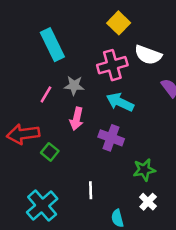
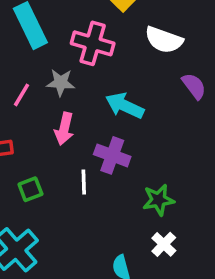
pink cross: (112, 65) -> (93, 43), moved, turned 32
green square: (50, 152) -> (30, 189), moved, turned 30
white line: (91, 190) -> (84, 182), moved

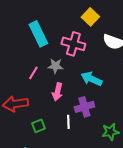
purple cross: (112, 155) -> (84, 107), turned -36

